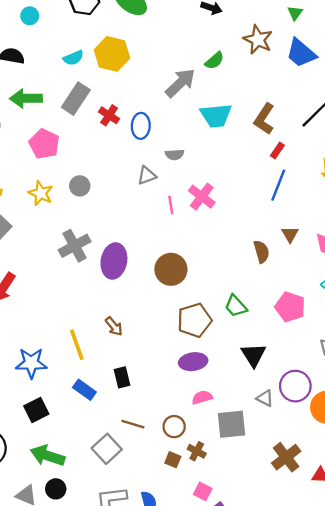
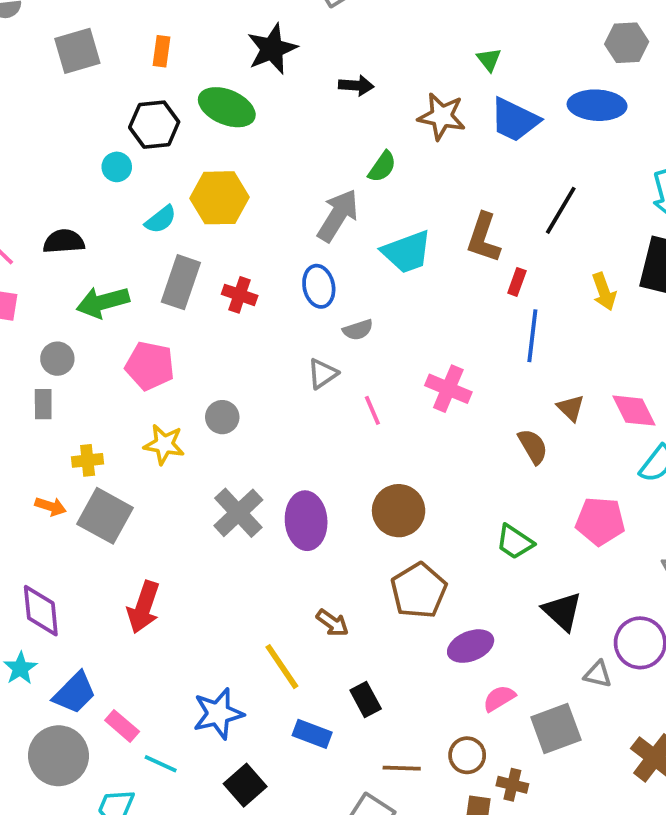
cyan circle: (30, 16) -> (117, 167), moved
blue ellipse: (141, 126) -> (319, 286), moved
pink cross: (202, 197) -> (448, 389), moved
brown pentagon: (194, 320) -> (419, 591), moved

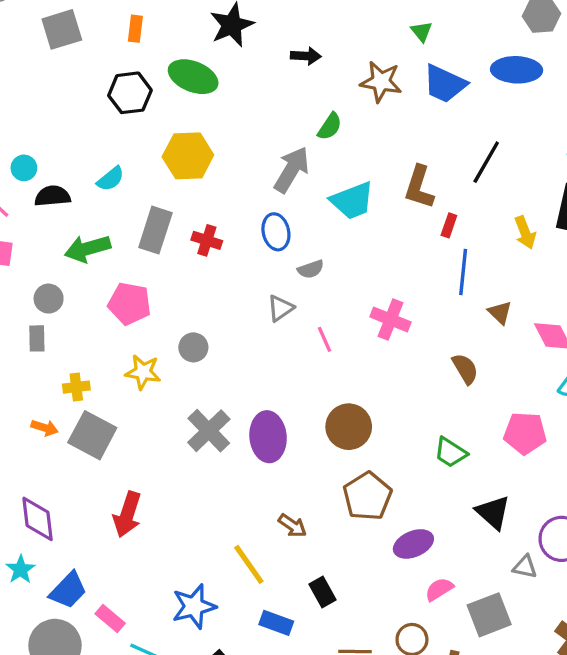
cyan circle: (117, 167) -> (24, 168), moved
cyan semicircle: (161, 219) -> (111, 179), moved
brown triangle: (571, 408) -> (500, 313), moved

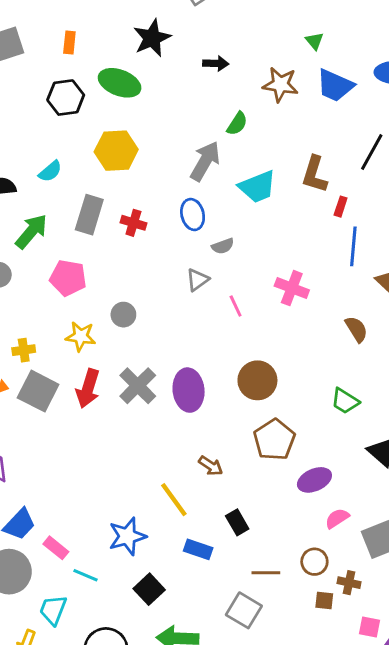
green arrow: (87, 249) -> (31, 231), turned 147
red arrow: (127, 514) -> (88, 388), moved

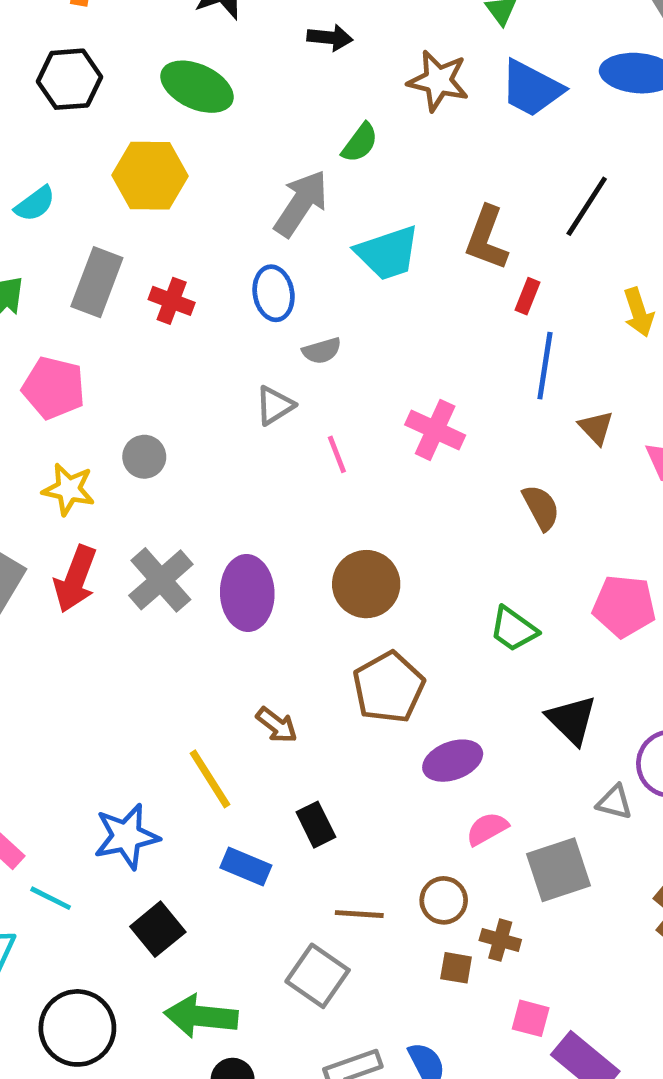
green ellipse: (120, 83) -> (197, 87), moved

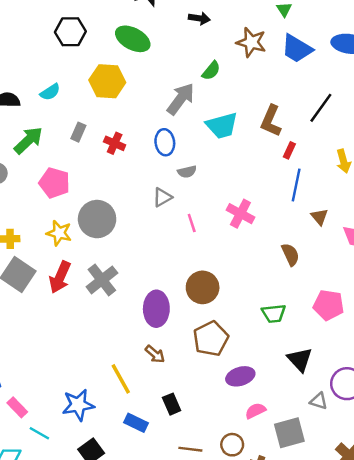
gray rectangle: (97, 282) -> (78, 132), size x0.6
gray circle: (144, 457) -> (97, 219), size x1.8
purple ellipse: (247, 593) -> (156, 309), moved
green trapezoid: (514, 629) -> (274, 313), turned -45

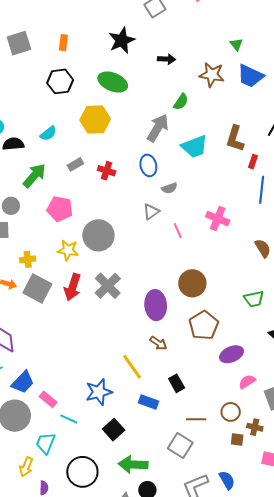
gray rectangle: (78, 132) -> (75, 164), turned 42

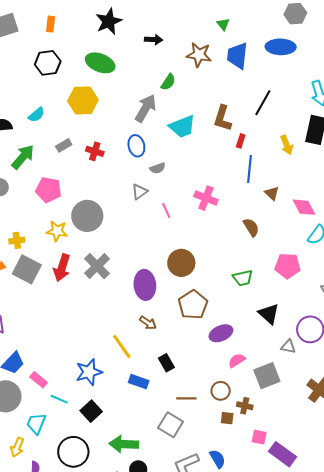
blue trapezoid: (250, 76) -> (237, 56), turned 72
black square: (114, 430) -> (91, 411), moved

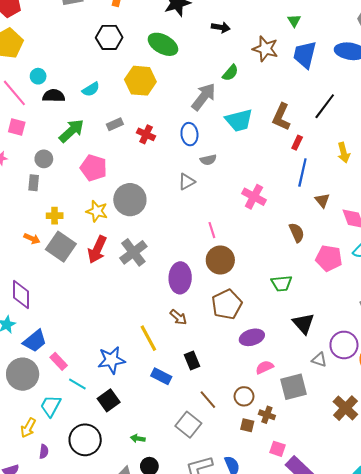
pink line: (166, 210) -> (212, 230), moved
pink pentagon: (288, 266) -> (329, 258), moved
brown line: (186, 398) -> (208, 400), turned 42
green arrow: (124, 444) -> (138, 438), size x0.5

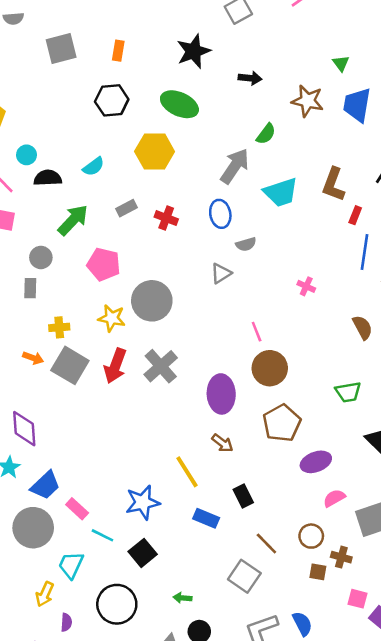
pink cross: (254, 197) -> (306, 286), size x0.6

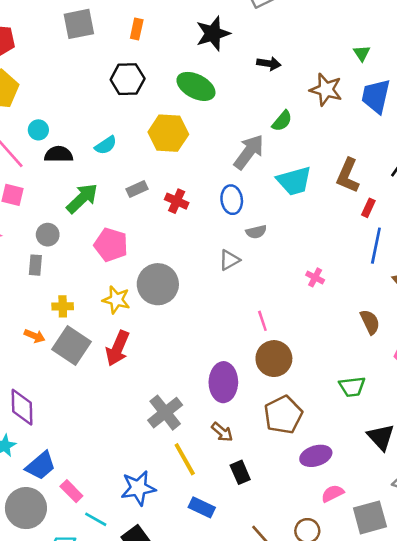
gray cross: (161, 366) -> (165, 413), moved
black rectangle: (243, 496) -> (240, 472), moved

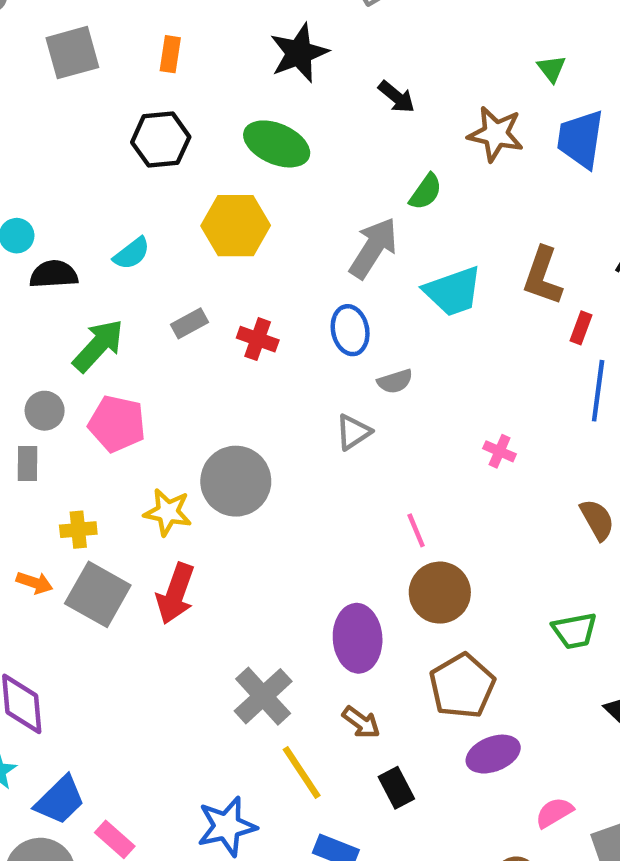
black arrow: (269, 64) -> (397, 97), turned 35
pink pentagon: (111, 245) -> (117, 424), moved
purple ellipse: (316, 456) -> (493, 754), moved

